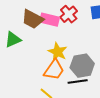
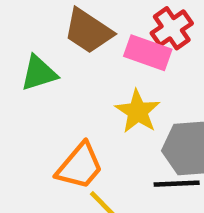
pink rectangle: (50, 20) -> (148, 53), moved
orange trapezoid: (54, 70) -> (80, 166), moved

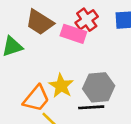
yellow star: (138, 112) -> (61, 86), moved

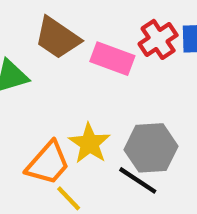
red cross: (87, 20) -> (158, 39), moved
black line: (91, 107) -> (138, 180), turned 35

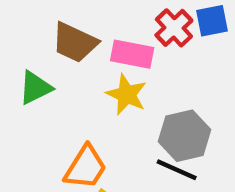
yellow star: (89, 143) -> (127, 94), moved

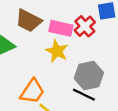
red cross: (174, 28) -> (85, 26), moved

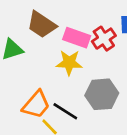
yellow star: (57, 51) -> (69, 63), turned -30
black line: (84, 95) -> (65, 111), moved

